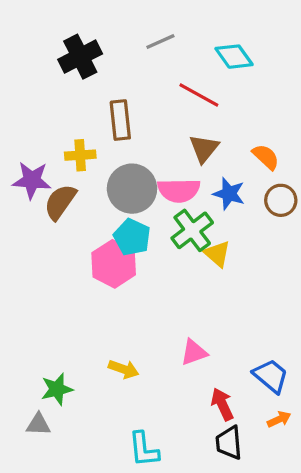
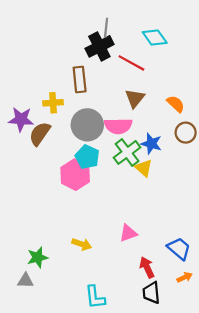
gray line: (160, 42) -> (106, 28), turned -60
black cross: (80, 57) -> (99, 46), moved
blue star: (229, 194) -> (151, 144), moved

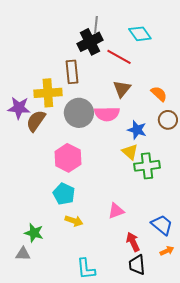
yellow cross: (53, 103) -> (48, 93), size x1.5
green cross: (127, 152) -> (147, 166), moved, turned 30
cyan pentagon: (87, 157) -> (64, 194), moved
green star: (38, 257) -> (34, 233), turned 30

